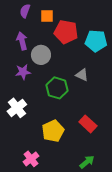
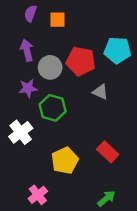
red pentagon: (66, 32) -> (81, 61), moved
green hexagon: (57, 88) -> (53, 108), moved

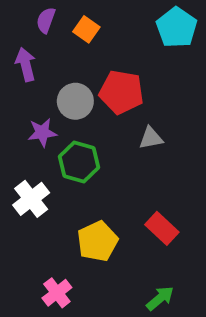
orange square: (57, 20) -> (86, 29), turned 35
purple arrow: (27, 50) -> (26, 64), moved
cyan pentagon: (117, 50) -> (177, 28), moved, turned 30
gray triangle: (100, 92) -> (151, 138), turned -35

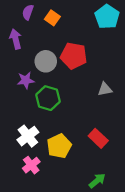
gray triangle: (151, 138) -> (105, 89), moved
white cross: (31, 199) -> (28, 136), moved
pink cross: (57, 293) -> (31, 165), moved

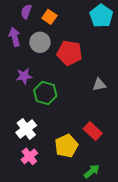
gray circle: (46, 61) -> (40, 42), moved
yellow pentagon: (59, 146) -> (66, 146), moved

